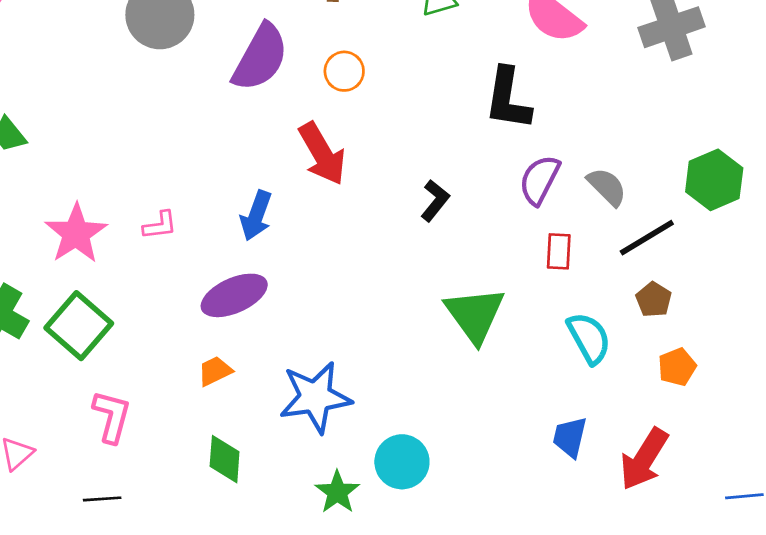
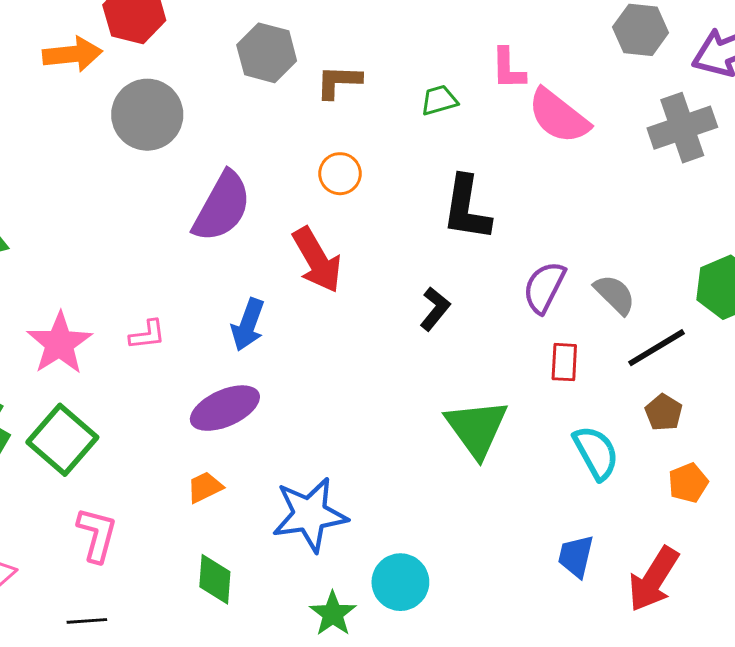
purple semicircle: (260, 57) -> (222, 207), moved
black L-shape: (508, 99) -> (467, 208), moved

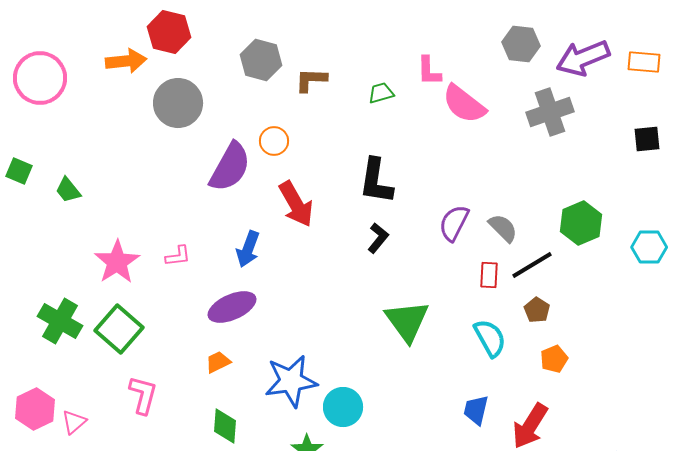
orange circle: (340, 174) -> (274, 141), moved
black L-shape: (467, 208) -> (376, 181), moved
red rectangle: (564, 362) -> (489, 275), moved
cyan circle: (400, 582) -> (343, 407), moved

